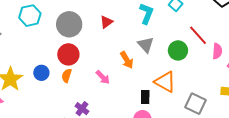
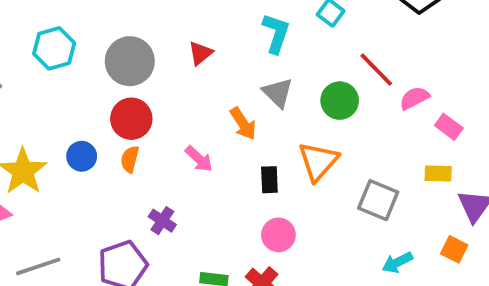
pink semicircle: (217, 51) -> (414, 98), turned -119
orange triangle: (165, 82) -> (318, 161), turned 45
black rectangle: (145, 97) -> (269, 180), moved

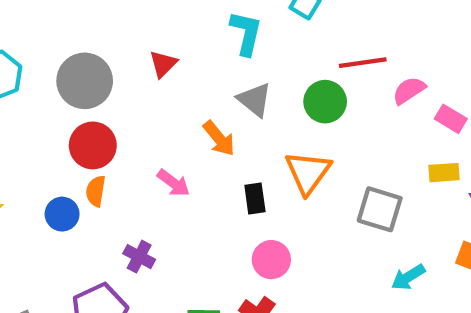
red line: (376, 70) -> (363, 63), turned -48
blue circle: (82, 156) -> (62, 214), moved

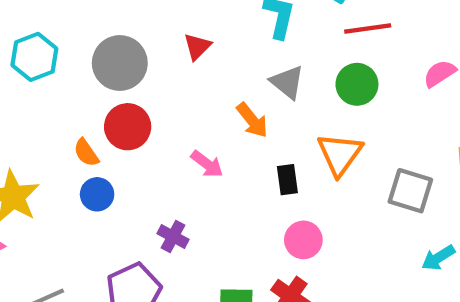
red line: (363, 63) -> (368, 29), moved
orange semicircle: (96, 191) -> (86, 153), moved, turned -44

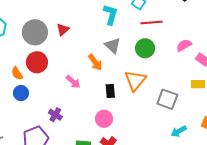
red triangle: (197, 47) -> (63, 29), moved
pink circle: (303, 240) -> (104, 119), moved

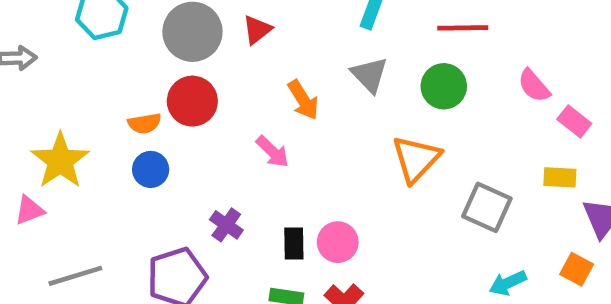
pink semicircle: (184, 45) -> (534, 86), turned -105
orange arrow: (95, 62) -> (303, 100), moved
orange semicircle: (17, 73) -> (145, 123), turned -72
black rectangle: (110, 91) -> (294, 244), moved

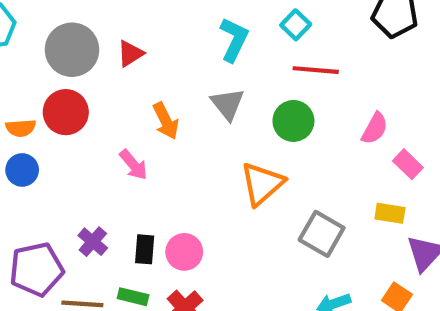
pink semicircle: (534, 86) -> (375, 128), turned -116
purple cross: (226, 225) -> (93, 242), moved

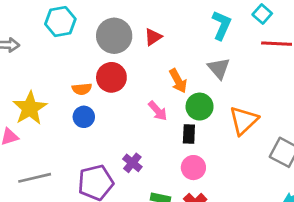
green circle: (293, 121) -> (200, 107), moved
black rectangle: (145, 249) -> (189, 134), moved

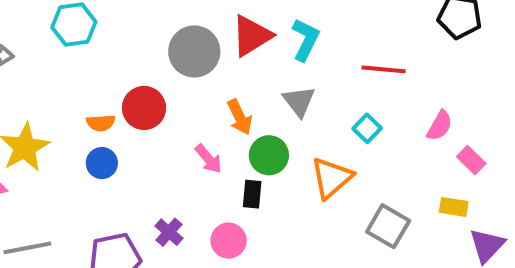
cyan square: (262, 14) -> (367, 128), moved
gray circle: (114, 36) -> (194, 51), moved
red triangle: (153, 37) -> (252, 36), moved, size x1.6
pink circle: (193, 168) -> (229, 241), moved

